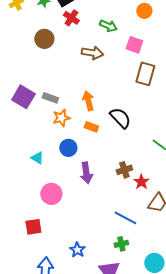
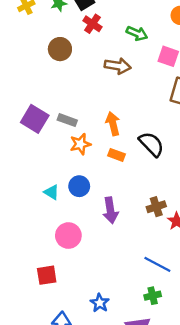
blue circle: (68, 148) -> (79, 186), moved

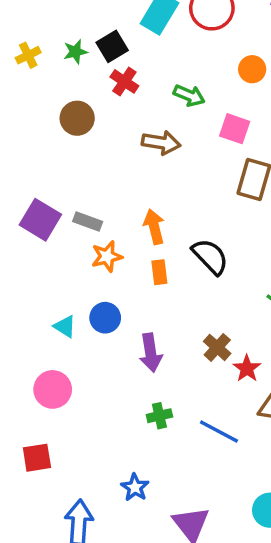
orange rectangle: (117, 155) -> (159, 272), turned 63
brown cross: (156, 207) -> (217, 347), turned -30
pink circle: (68, 236) -> (53, 389), moved
red square: (47, 275) -> (37, 458), moved
green cross: (153, 296) -> (159, 416), moved

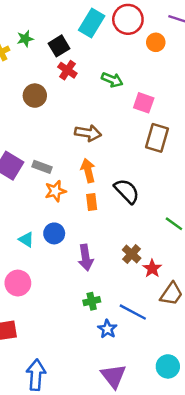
green star: (75, 52) -> (25, 39), moved
orange circle: (252, 69) -> (156, 42), moved
brown arrow: (161, 143) -> (88, 133), moved
blue star: (135, 487) -> (107, 329), moved

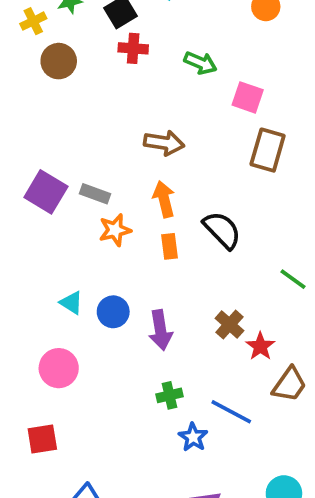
red cross: (67, 70) -> (133, 48), turned -30
brown circle: (35, 96) -> (59, 61), moved
blue circle: (54, 233) -> (113, 312), moved

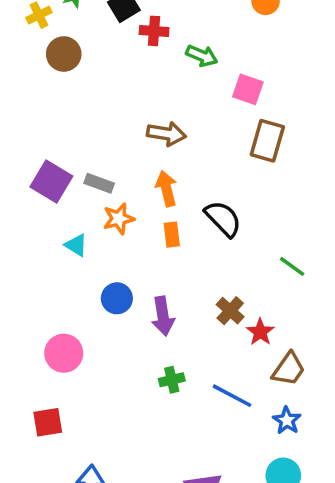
red cross: (133, 48) -> (154, 31), moved
cyan triangle: (71, 303) -> (76, 245), moved
blue star: (193, 437) -> (287, 420), moved

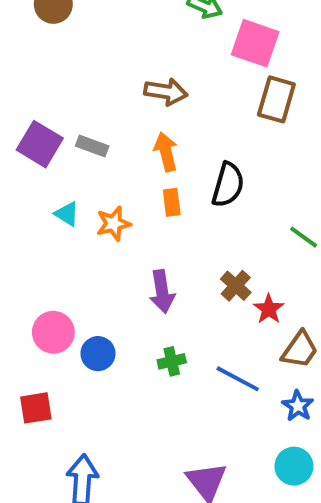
pink square: (248, 89) -> (255, 43), size x1.4
orange star: (119, 219) -> (113, 224), moved
black semicircle: (223, 219) -> (228, 185), turned 60
blue circle: (117, 298) -> (98, 354), moved

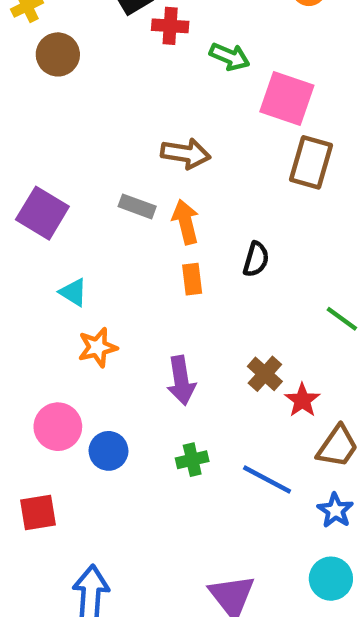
gray rectangle: (92, 146) -> (137, 206), moved
black semicircle: (228, 185) -> (256, 259), size x0.7
orange star: (113, 224) -> (97, 347), moved

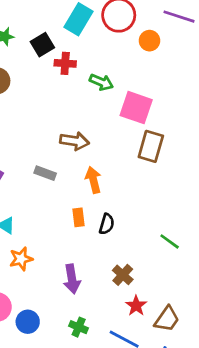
orange arrow: (186, 222) -> (93, 180), moved
black semicircle: (256, 259) -> (107, 224), moved
red star: (302, 400) -> (136, 306), moved
green cross: (192, 460) -> (79, 327), turned 36

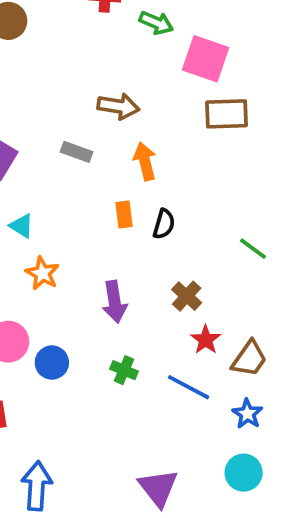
brown rectangle: (151, 146) -> (226, 114), turned 72
orange star: (21, 259) -> (42, 273), turned -30

